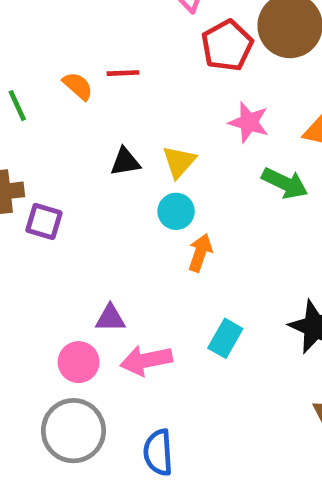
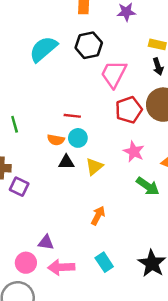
orange semicircle: (78, 86) -> (56, 140), moved, turned 140
cyan circle: (176, 211) -> (78, 138), moved
cyan rectangle: (225, 338) -> (104, 262), turned -72

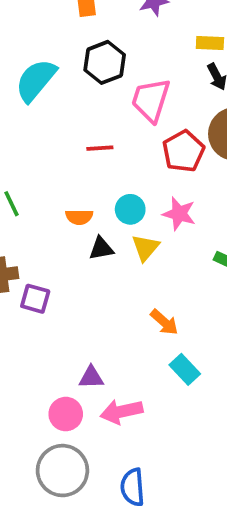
red line: (72, 116) -> (100, 148), moved
cyan circle: (78, 138) -> (130, 209), moved
pink star: (134, 152) -> (179, 214), moved
orange arrow: (98, 216) -> (164, 322), turned 114
cyan rectangle: (104, 262) -> (185, 369), moved

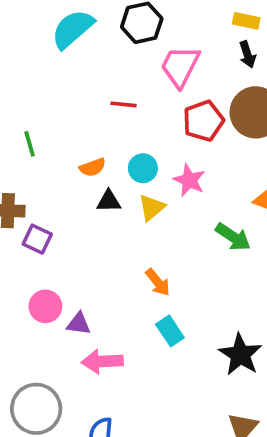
orange semicircle: (79, 217) -> (93, 167), turned -30
pink circle: (66, 414) -> (45, 306), moved

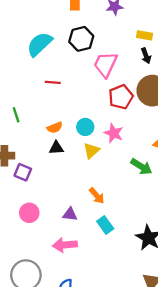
red line: (124, 104) -> (53, 82), moved
black triangle: (109, 201) -> (56, 148), moved
purple triangle: (79, 324) -> (70, 214), moved

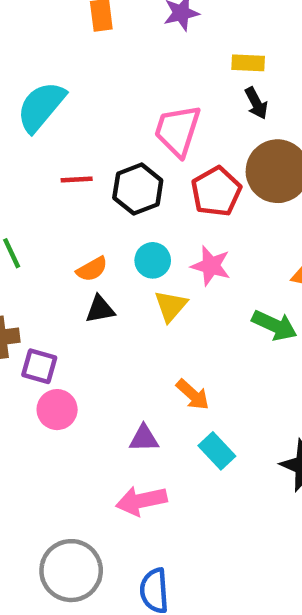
black hexagon: (81, 39) -> (138, 189), moved
pink circle: (29, 213) -> (57, 410), moved

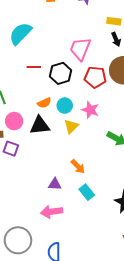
red pentagon: (216, 192) -> (95, 77), turned 30
orange semicircle: (92, 269) -> (44, 103), moved
black triangle: (100, 309) -> (40, 125), size x1.5
pink circle: (57, 410) -> (14, 121), moved

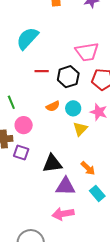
pink trapezoid: (80, 49) -> (87, 52), turned -120
black triangle: (40, 125) -> (52, 164), moved
purple triangle: (55, 184) -> (66, 186), size x1.5

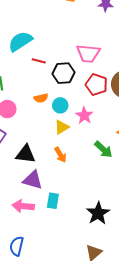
cyan semicircle: (27, 38) -> (20, 41), moved
orange arrow: (88, 168) -> (60, 155), moved
cyan rectangle: (97, 193) -> (53, 201), moved, turned 35

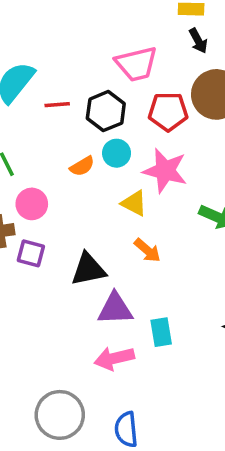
cyan circle: (60, 105) -> (117, 153), moved
pink star: (84, 115) -> (165, 171), size x1.4
yellow triangle: (62, 127) -> (134, 203), turned -42

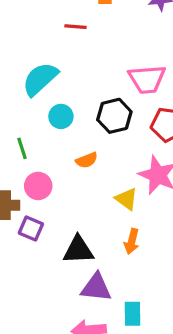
red line: (57, 105) -> (76, 27), moved
cyan circle: (117, 153) -> (61, 116), moved
orange arrow: (147, 250) -> (132, 241), turned 55

